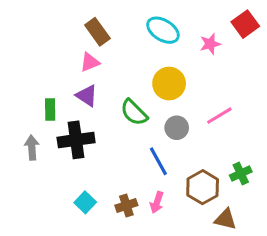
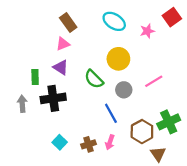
green cross: (241, 173) -> (169, 122), size x1.5
brown triangle: (225, 219) -> (158, 154), turned 42

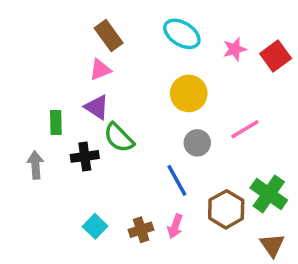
red square: (172, 17) -> (276, 56), moved
green semicircle: (94, 79) -> (119, 138), moved
black cross: (53, 98) -> (85, 156), size x0.7
green cross: (169, 122) -> (269, 194), turned -30
brown triangle: (158, 154) -> (272, 245), moved

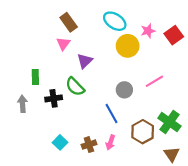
pink triangle: (100, 70) -> (63, 44), turned -32
yellow circle: (189, 93) -> (128, 46), moved
purple triangle: (97, 107) -> (85, 61), moved, turned 42

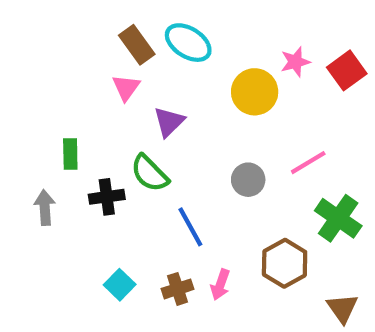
cyan ellipse: (115, 21) -> (188, 43), moved
blue line: (112, 113) -> (190, 227), moved
green cross: (169, 122) -> (338, 218), moved

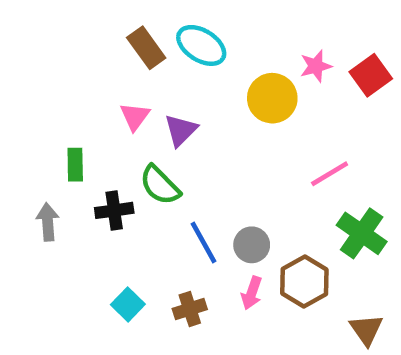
pink triangle: (126, 88) -> (135, 116), moved
gray circle: (248, 180) -> (252, 245), moved
pink arrow: (220, 285) -> (252, 293), moved

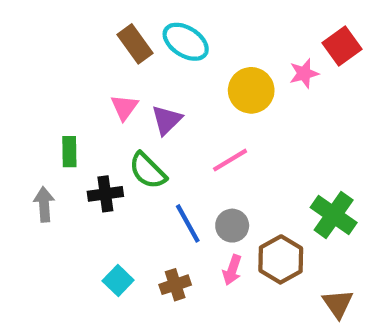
pink star: (316, 66) -> (304, 73), moved
red square: (371, 75) -> (342, 46), moved
pink line: (330, 174) -> (230, 160), moved

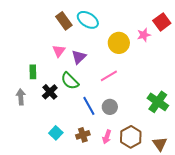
black cross: (105, 194) -> (50, 92), turned -35
brown hexagon: (281, 259) -> (131, 137), moved
pink arrow: (232, 270) -> (107, 137), moved

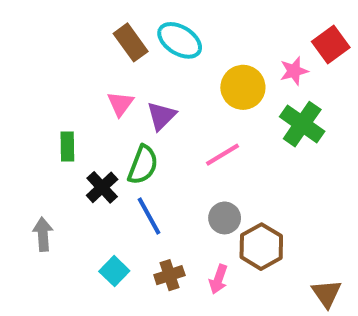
green semicircle: (70, 81) -> (143, 165), turned -114
gray arrow: (21, 97) -> (43, 234), moved
green cross: (158, 102) -> (302, 124), moved
blue line: (89, 106) -> (149, 216), moved
brown hexagon: (131, 137) -> (261, 247), moved

